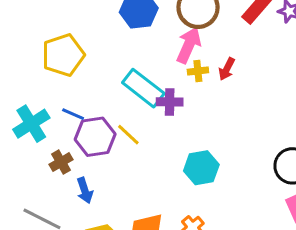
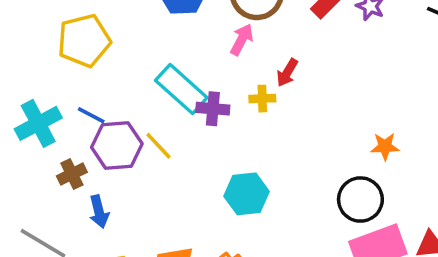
pink arrow: (189, 45) -> (242, 40), size x0.7
yellow cross: (198, 71) -> (262, 99), moved

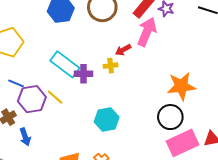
pink arrow: (242, 40) -> (147, 32), moved, size x1.6
red arrow: (287, 73) -> (123, 50), turned 35
orange star: (385, 146) -> (181, 86), size x1.8

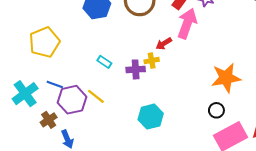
cyan rectangle: (65, 64) -> (104, 62), size x0.5
purple cross: (84, 74) -> (136, 69), moved
black circle: (170, 117) -> (216, 110), size x0.6

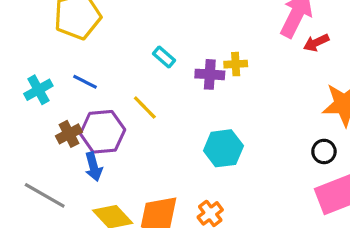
red arrow: (164, 44) -> (316, 43), moved
cyan cross: (25, 94) -> (38, 90), size x0.7
purple hexagon: (72, 100) -> (103, 132), moved

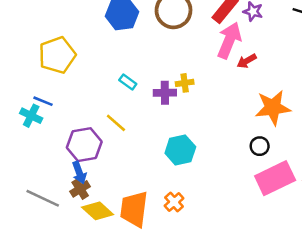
blue line: (85, 82) -> (43, 101), moved
cyan cross: (38, 90) -> (31, 116), turned -30
brown cross: (69, 134) -> (80, 189), moved

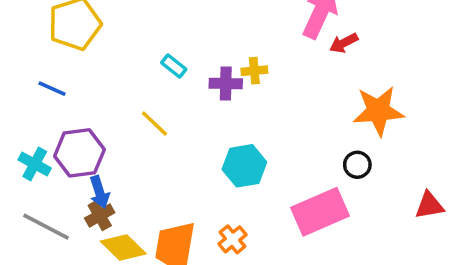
cyan cross: (31, 116) -> (35, 164), moved
purple hexagon: (84, 145) -> (79, 153), moved
pink rectangle: (275, 178) -> (320, 212), moved

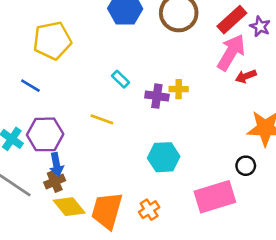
yellow line: (154, 124) -> (102, 119), turned -30

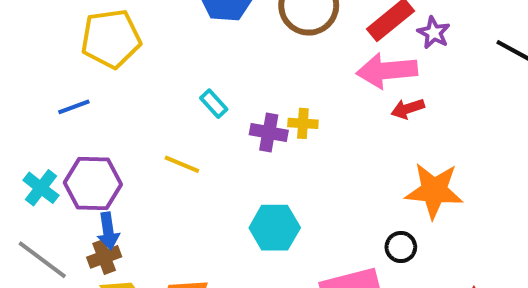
pink arrow: (231, 52) -> (387, 71), turned -129
blue line: (30, 86) -> (74, 107), turned -54

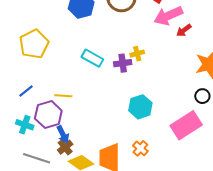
cyan rectangle: (214, 104) -> (92, 58), size x1.5
blue line: (74, 107) -> (26, 91), moved
yellow line: (182, 164) -> (63, 96), moved

